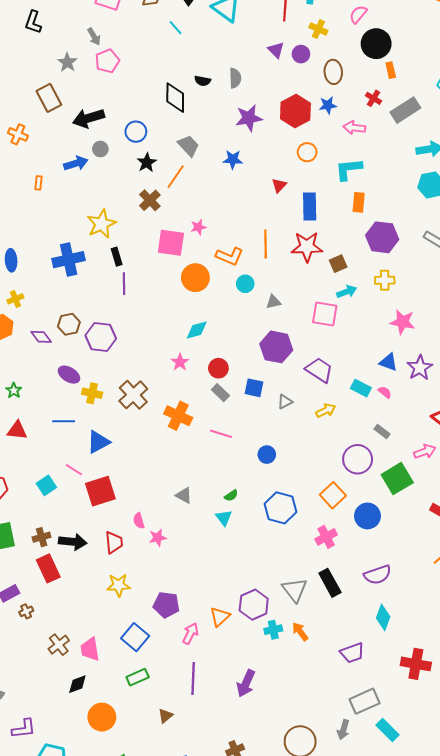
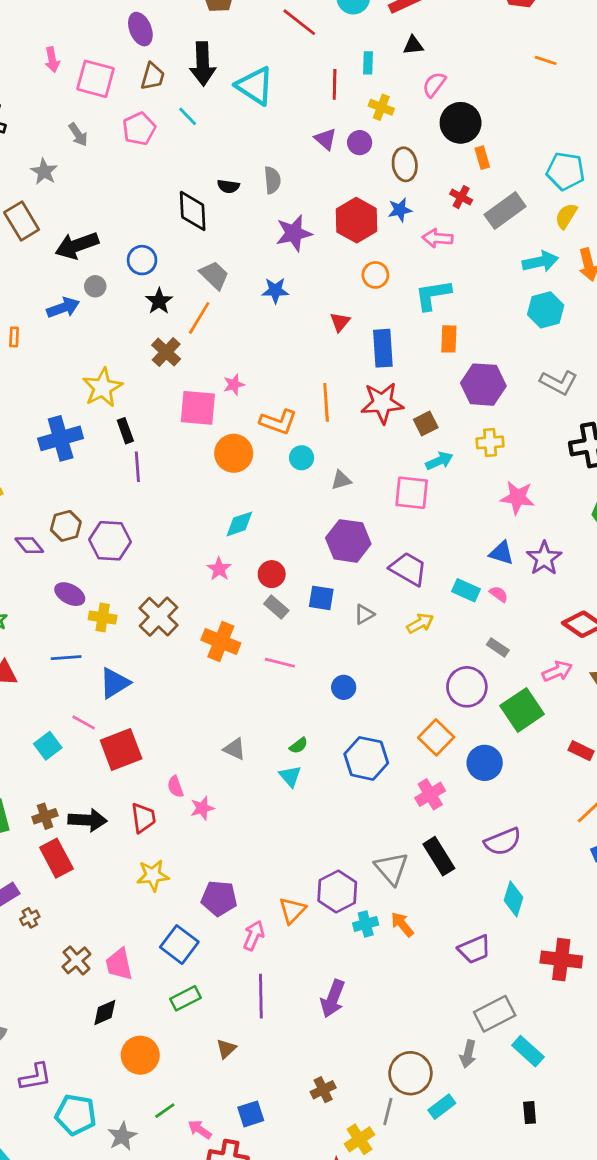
pink pentagon: (107, 61) -> (139, 129), moved

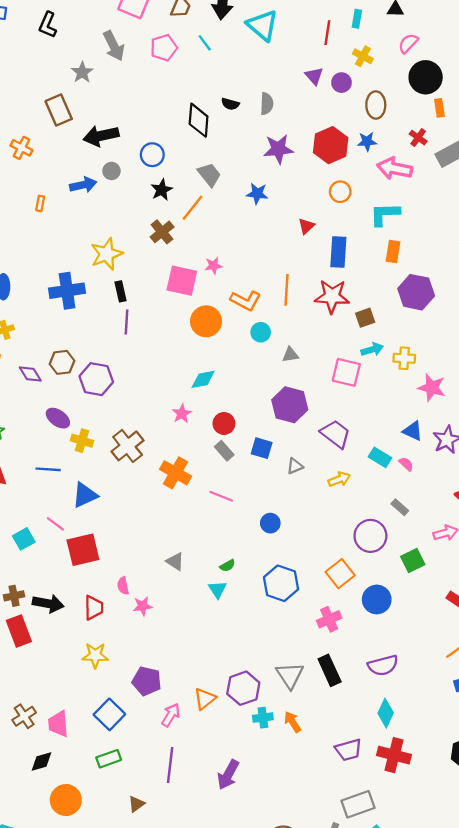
gray arrow: (78, 135) -> (114, 46), size x1.5
pink arrow: (438, 238) -> (395, 168), size x1.4
yellow cross: (490, 442) -> (404, 358), moved
green square: (522, 710) -> (413, 561), size x0.7
red cross: (561, 960) -> (394, 755), moved

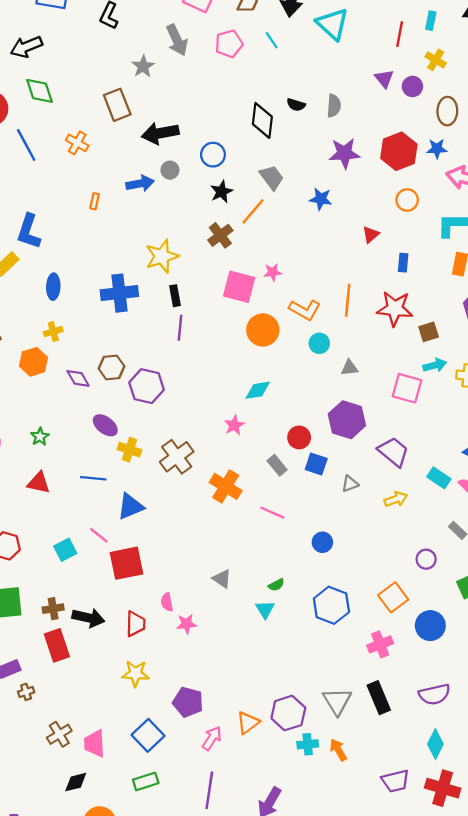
blue rectangle: (338, 252) -> (403, 263), size x0.6
red circle: (224, 423) -> (299, 437), moved
purple circle: (370, 536) -> (426, 559), size x0.6

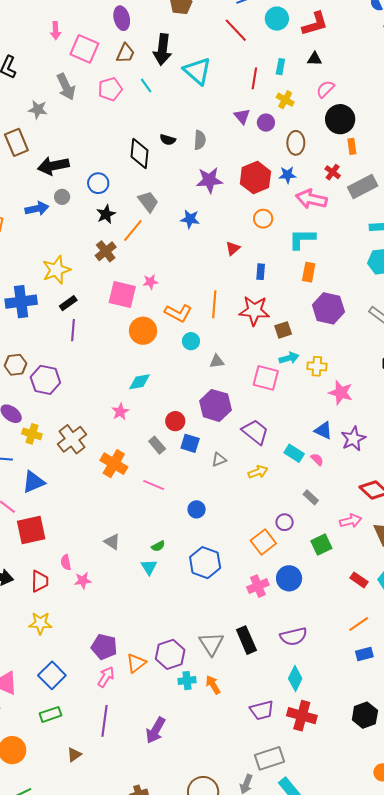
gray star: (143, 66) -> (38, 110), turned -30
black rectangle: (175, 296) -> (68, 303), turned 66
orange square: (393, 597) -> (263, 542), moved
pink cross: (380, 644) -> (258, 586), moved
purple pentagon: (188, 702) -> (104, 647), moved

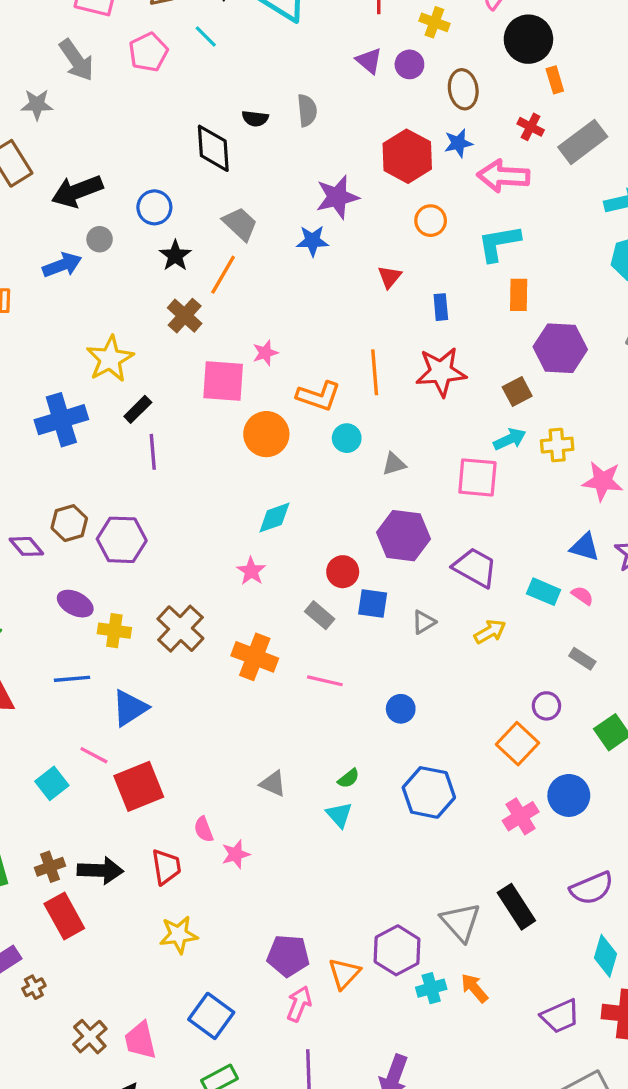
purple star: (209, 180) -> (337, 197), moved
brown square: (283, 330) -> (517, 391), moved

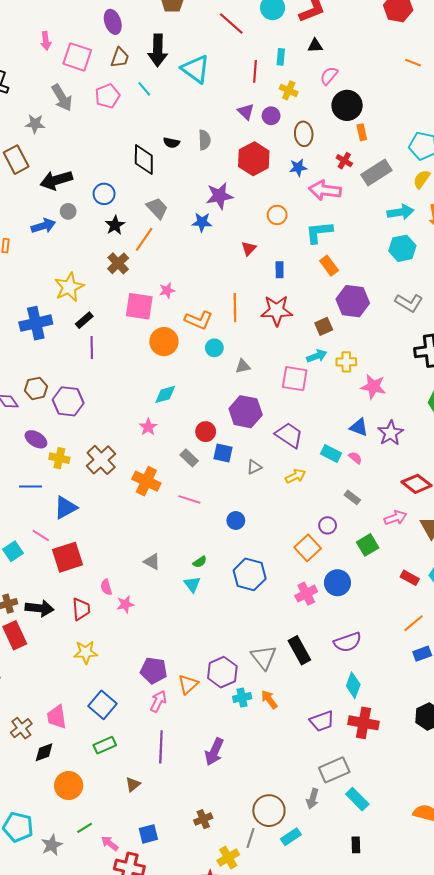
red hexagon: (407, 156) -> (254, 159), moved
orange rectangle: (519, 295) -> (329, 266), turned -42
brown cross: (90, 1037) -> (21, 728), moved

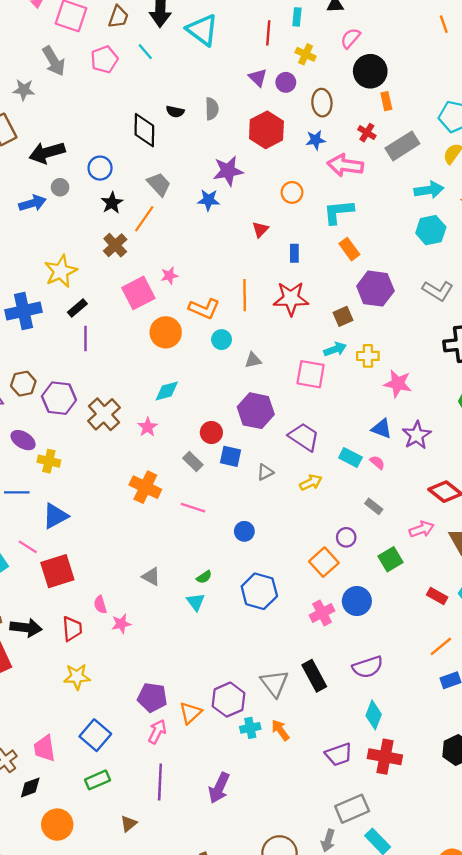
orange line: (413, 63) -> (444, 24), turned 49
pink square: (139, 306) -> (138, 293), turned -36
brown cross: (101, 460) -> (104, 414), moved

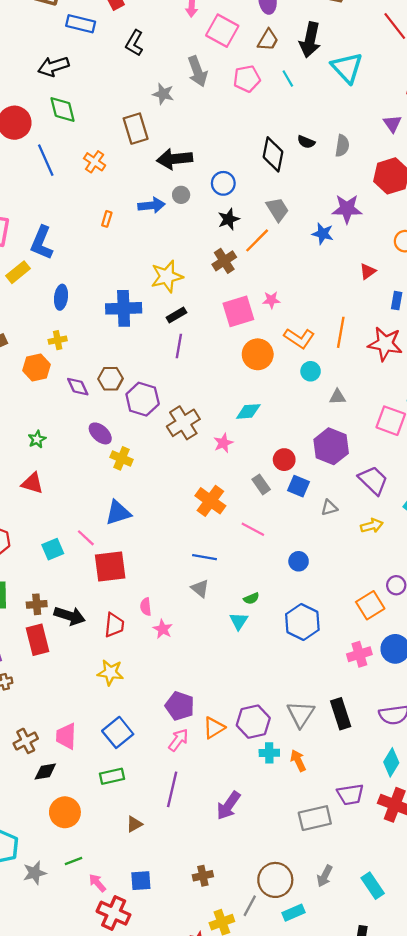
blue line: (17, 492) -> (204, 557), moved
pink star: (121, 624) -> (163, 629), turned 30
gray rectangle: (352, 809) -> (315, 818), moved

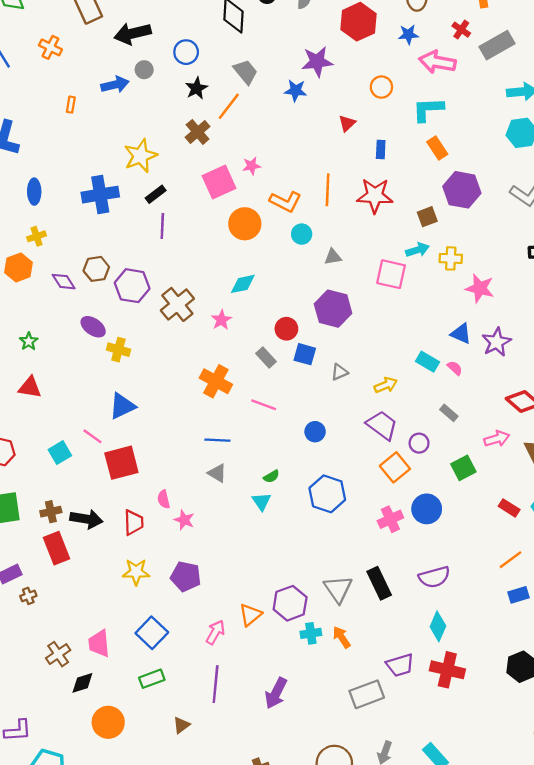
purple trapezoid: (373, 480) -> (382, 425), moved
purple pentagon: (180, 706) -> (186, 576), moved

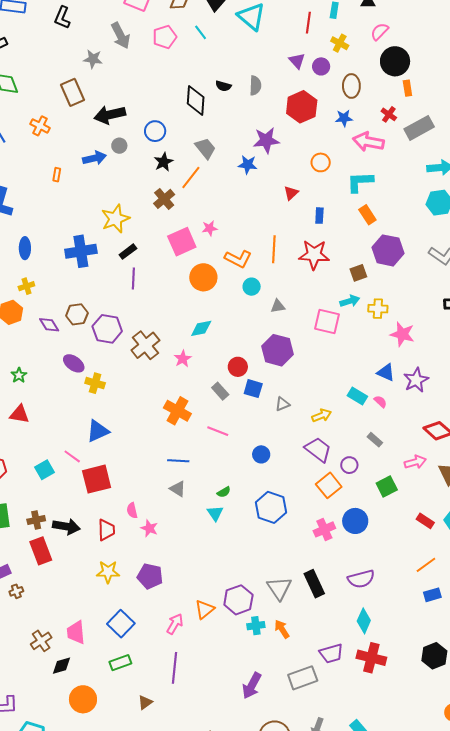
purple arrow: (276, 693) -> (252, 686), moved

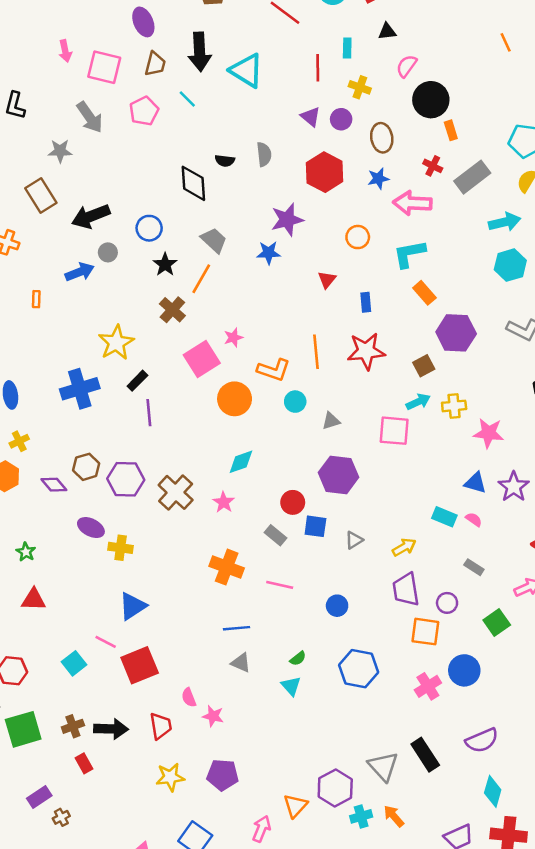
purple trapezoid: (318, 450) -> (406, 589), turned -128
orange square: (329, 485) -> (425, 632), turned -35
red rectangle: (41, 551) -> (84, 763), size x0.6

